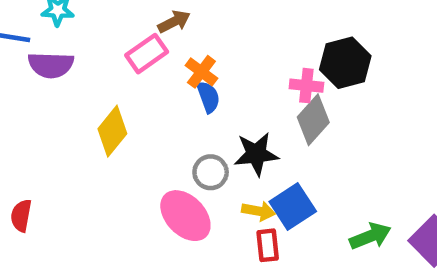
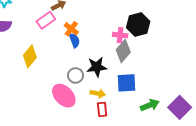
blue square: (293, 206) -> (126, 83), moved, turned 30

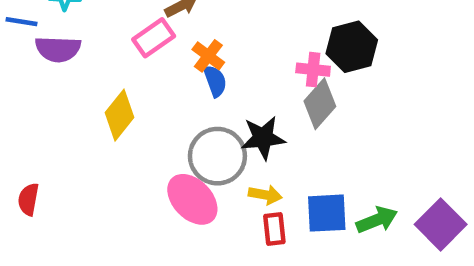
gray circle: (76, 75) -> (217, 156), size x1.6
blue square: (126, 83) -> (327, 213), moved

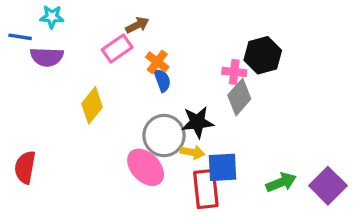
yellow arrow: (265, 195) -> (192, 152), moved
red semicircle: (28, 199) -> (25, 167), size x1.4
blue square: (327, 213) -> (223, 167), moved
red rectangle: (274, 229) -> (206, 189), size x1.6

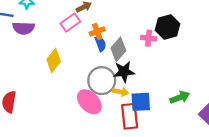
orange cross: (157, 62) -> (97, 31), turned 32
gray diamond: (239, 97) -> (118, 49), moved
green arrow: (281, 182) -> (180, 97), moved

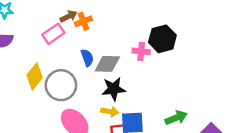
orange cross: (97, 31) -> (83, 21), moved
gray diamond: (118, 49) -> (107, 64), turned 50
gray circle: (102, 81) -> (61, 85), moved

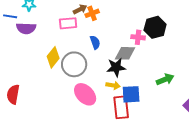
pink rectangle: (53, 34) -> (68, 23), turned 30
gray diamond: (107, 64) -> (125, 53), moved
green arrow: (176, 118) -> (165, 79), moved

